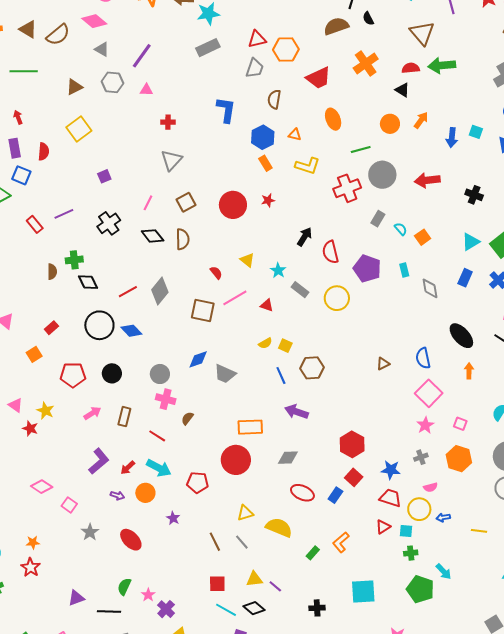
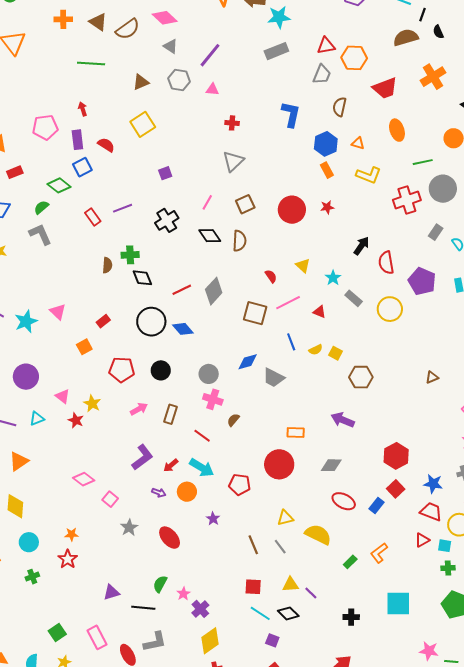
red semicircle: (44, 152) -> (106, 145), turned -66
blue square: (21, 175) -> (82, 167), turned 36
blue line: (281, 375) -> (291, 342), moved
orange rectangle: (250, 427) -> (296, 432), size x0.7

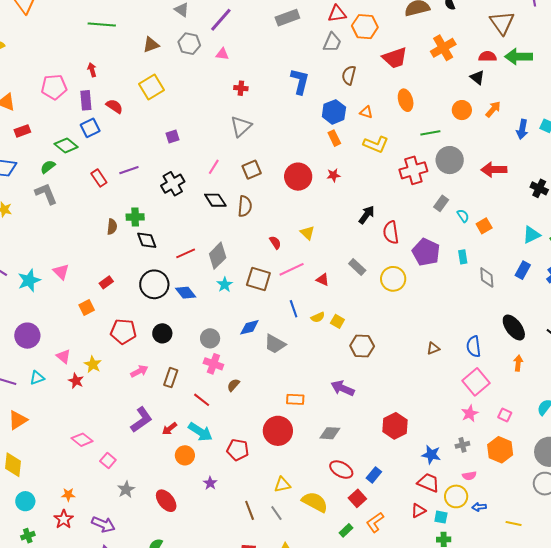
cyan star: (333, 278) -> (225, 285), moved
red square: (396, 489) -> (357, 498), moved
purple arrow: (159, 493) -> (103, 524), moved, size x1.6

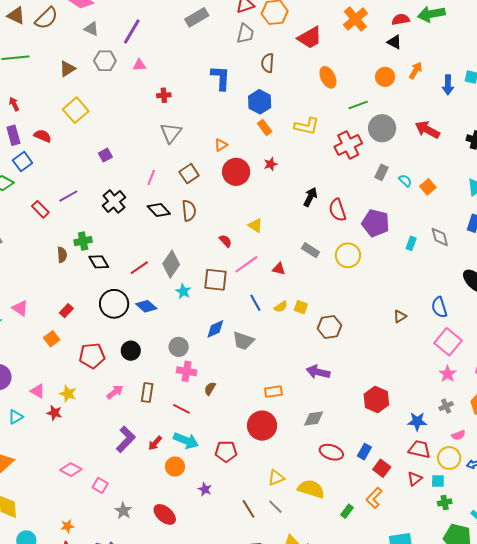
orange triangle: (366, 112) -> (221, 145), moved, turned -40
red arrow: (494, 170) -> (427, 130), turned 40
cyan rectangle: (463, 257) -> (411, 243), moved, turned 40
red square: (357, 498) -> (382, 468), moved

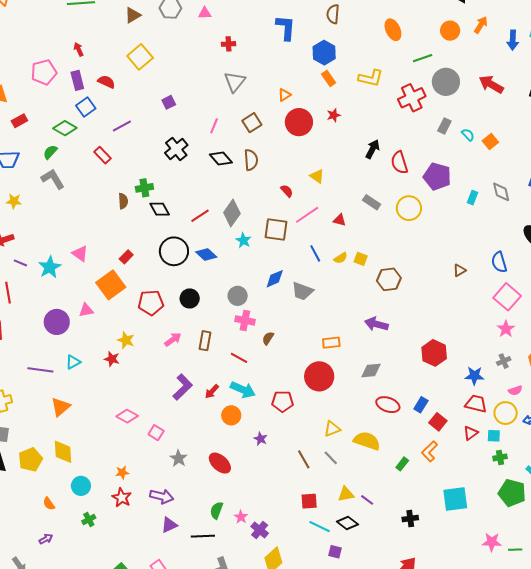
purple line: (68, 196) -> (122, 126), moved
orange square: (52, 339) -> (111, 285), size x1.8
pink triangle: (38, 391) -> (86, 310), moved, turned -42

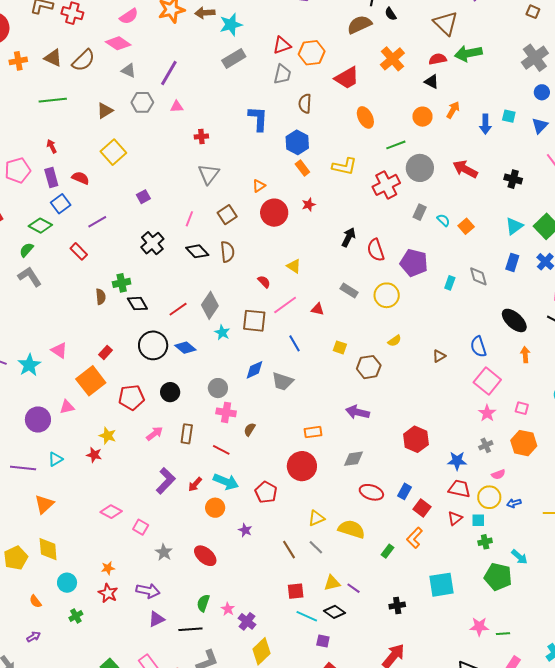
yellow semicircle: (341, 258) -> (395, 341), moved
red pentagon: (283, 401) -> (266, 492), turned 30

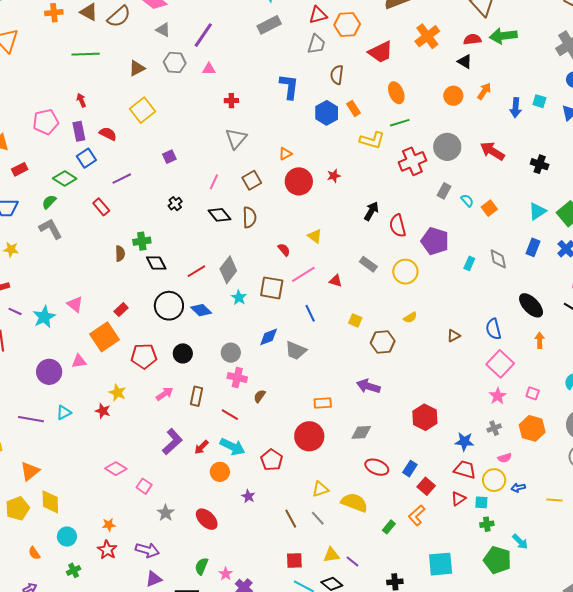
green line: (396, 145) -> (400, 123), moved
orange rectangle: (302, 168) -> (354, 108), moved
black cross: (152, 243) -> (175, 204), size x0.6
orange triangle: (44, 504) -> (30, 471), moved

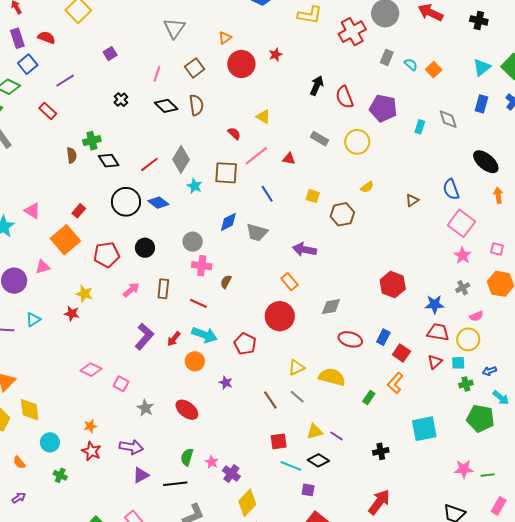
purple arrow: (368, 386) -> (304, 249), moved
orange rectangle: (323, 403) -> (289, 282), turned 60
blue arrow: (518, 488) -> (489, 371), moved
green cross: (74, 570) -> (60, 475), turned -32

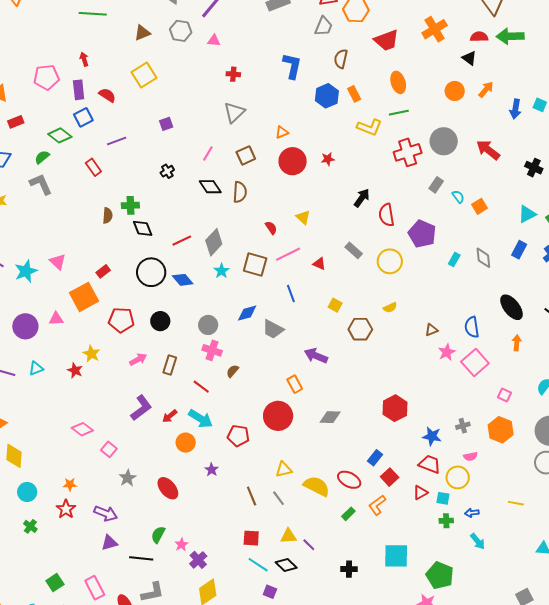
pink star: (463, 255) -> (447, 352), moved
red ellipse: (350, 339) -> (349, 480), moved
red pentagon: (245, 344) -> (238, 436), turned -30
green pentagon: (480, 418) -> (440, 575), moved

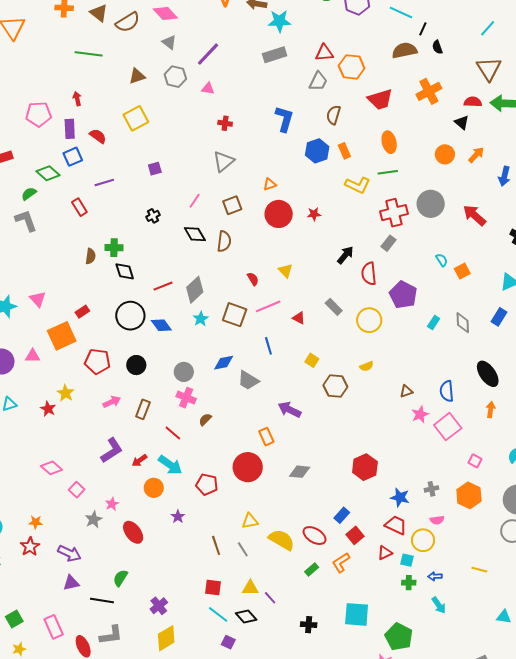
gray rectangle: (436, 185) -> (389, 243), moved
pink star: (181, 545) -> (112, 504), moved

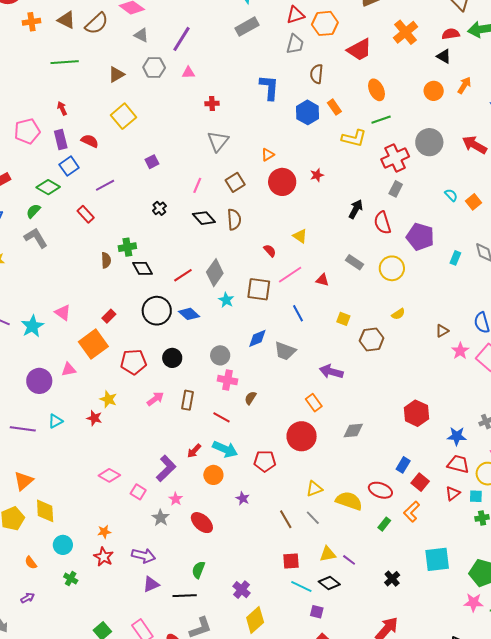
purple L-shape: (112, 450) -> (166, 468), moved
black cross: (309, 625) -> (392, 579), turned -35

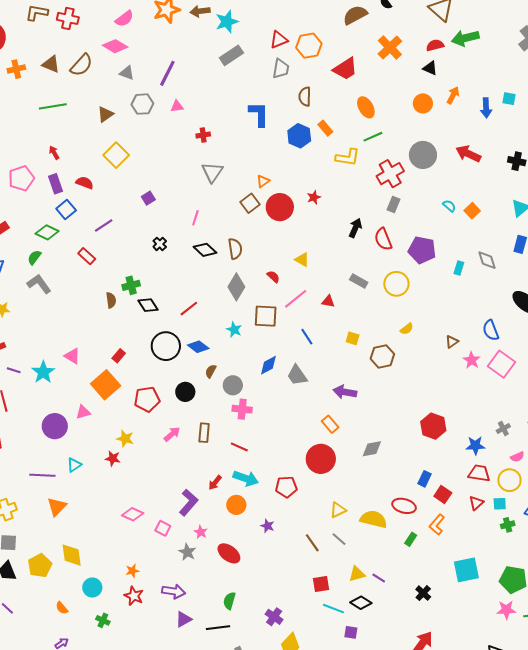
brown square: (235, 182) -> (250, 203), moved
gray diamond: (215, 273) -> (236, 287), moved
gray trapezoid: (285, 351) -> (297, 375), turned 40
brown semicircle: (250, 398) -> (211, 371), moved
orange triangle: (23, 481) -> (57, 507), moved

